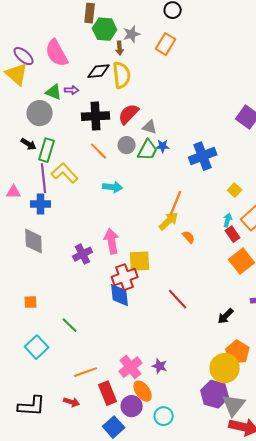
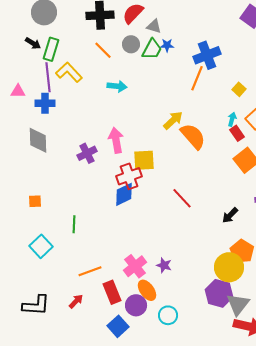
orange line: (176, 203) -> (197, 78), moved
orange semicircle: (189, 237) -> (193, 136), size x2.0
blue diamond: (120, 295) -> (124, 194), turned 70
green line: (70, 325) -> (74, 224), turned 48
red arrow: (72, 402) -> (76, 301), turned -63

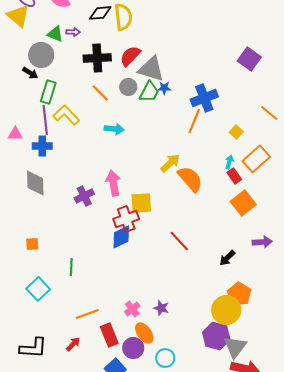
gray triangle: (154, 26) -> (151, 69), size x1.8
black arrow: (33, 43) -> (30, 73), moved
pink cross: (135, 266) -> (132, 309), size x0.7

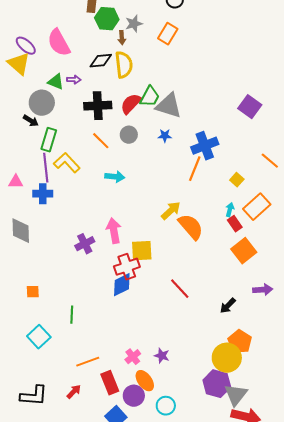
gray triangle: (151, 69) -> (169, 106), moved
green trapezoid: (149, 92) -> (150, 97), moved
gray diamond: (35, 183) -> (21, 231), moved

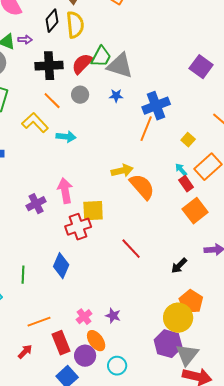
black diamond: (101, 61) -> (52, 21), turned -45
yellow L-shape: (67, 163) -> (35, 123), moved
cyan arrow: (230, 210) -> (181, 170), turned -56
yellow arrow: (171, 211) -> (122, 171), turned 30
blue diamond: (122, 285) -> (61, 266), moved, turned -40

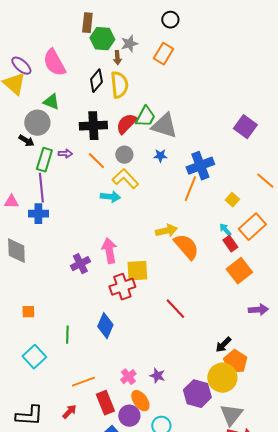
purple arrow: (25, 40) -> (65, 154), moved
yellow L-shape: (35, 123) -> (125, 179), moved
black arrow: (179, 266) -> (223, 345), moved
purple hexagon: (168, 344) -> (197, 394), moved

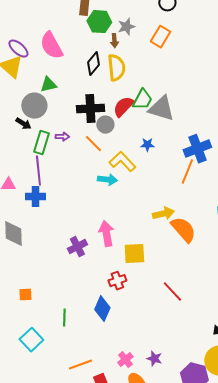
green triangle: (51, 102) -> (48, 85), turned -36
gray circle: (124, 155) -> (105, 125), moved
blue star: (160, 156) -> (147, 145), moved
red cross: (122, 287) -> (117, 281), moved, size x0.7

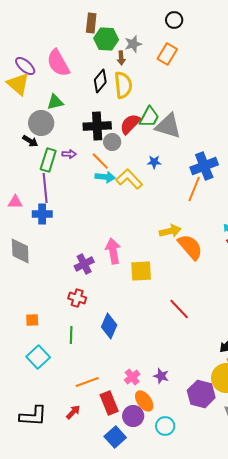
cyan arrow: (107, 180) -> (105, 177), moved
red cross: (117, 281) -> (77, 298), moved, turned 36
orange square: (25, 295) -> (32, 320), moved

